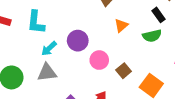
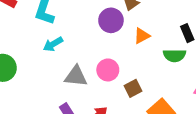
purple circle: (78, 41) -> (111, 20), moved
gray triangle: (47, 72) -> (76, 76), moved

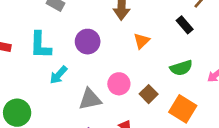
purple circle: (111, 20) -> (88, 42), moved
green semicircle: (175, 55) -> (181, 68), moved

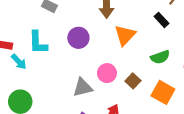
orange triangle: (142, 41) -> (125, 35), size x1.5
cyan arrow: (58, 75) -> (19, 62), moved, turned -84

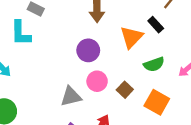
orange triangle: (125, 35) -> (131, 37), moved
purple circle: (78, 38) -> (88, 50), moved
cyan L-shape: (38, 43) -> (21, 33), moved

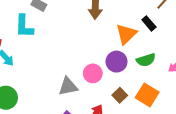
purple circle: (88, 50) -> (117, 62), moved
brown square: (125, 90) -> (120, 95), moved

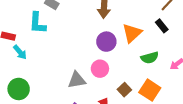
black rectangle: (149, 23) -> (162, 26), moved
purple circle: (117, 62) -> (106, 42), moved

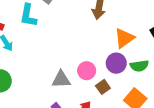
purple circle: (106, 42) -> (116, 63), moved
brown square: (124, 90) -> (103, 87), moved

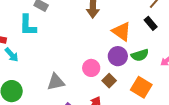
orange triangle: (124, 38) -> (121, 31), turned -40
gray triangle: (61, 79) -> (56, 82), moved

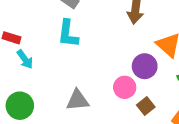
cyan L-shape: (28, 25) -> (68, 34), moved
purple circle: (118, 56) -> (145, 66), moved

